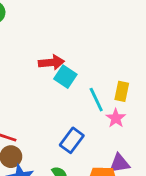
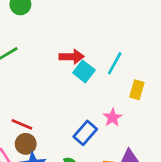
cyan line: (96, 100) -> (115, 63), moved, turned 50
pink star: (116, 118) -> (113, 118), moved

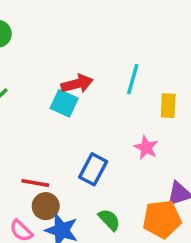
cyan square: (84, 71) -> (64, 103), moved
blue rectangle: (85, 133) -> (93, 169), moved

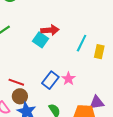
cyan line: (133, 79) -> (82, 43), moved
pink star: (146, 148) -> (68, 79), moved

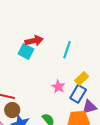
yellow rectangle: (99, 52) -> (82, 78), moved, turned 40
blue rectangle: (50, 80) -> (78, 94), moved

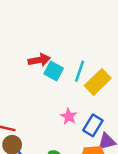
cyan square: (26, 51) -> (54, 71), moved
yellow rectangle: (82, 78) -> (98, 82), moved, size x1.5

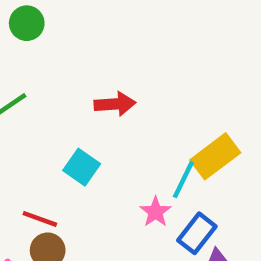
cyan square: (54, 71) -> (82, 167), moved
cyan line: (80, 71) -> (183, 180), moved

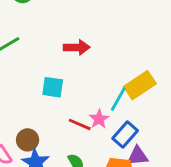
cyan square: (82, 167) -> (53, 87), turned -30
red line: (40, 219) -> (80, 124), moved

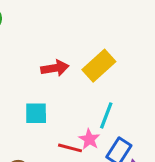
yellow rectangle: (140, 85) -> (99, 66), moved

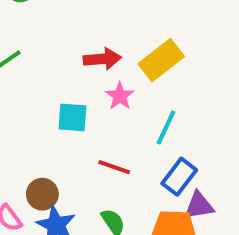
pink star: (89, 139) -> (120, 96), moved

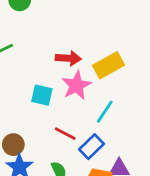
pink star: (120, 96) -> (76, 85), size x1.5
blue rectangle: (179, 177) -> (92, 147), moved

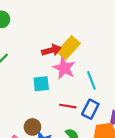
yellow rectangle: (109, 65) -> (69, 48), moved
cyan line: (105, 112) -> (91, 80), turned -36

